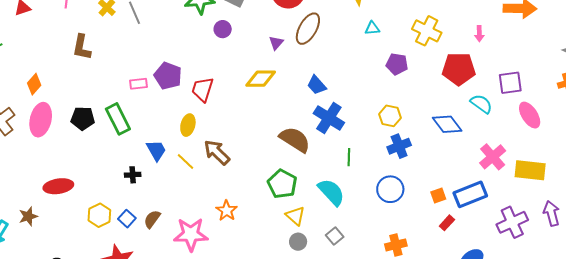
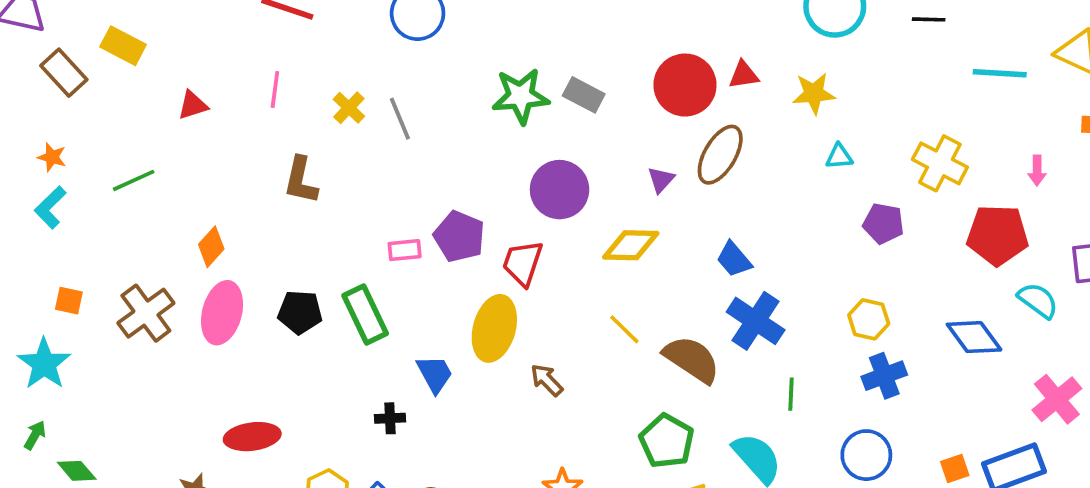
purple circle: (223, 29) -> (560, 190), moved, size x1.8
yellow ellipse: (188, 125) -> (494, 328), size x1.6
brown arrow: (217, 152) -> (547, 380), size x0.7
yellow line: (186, 161) -> (624, 329), moved

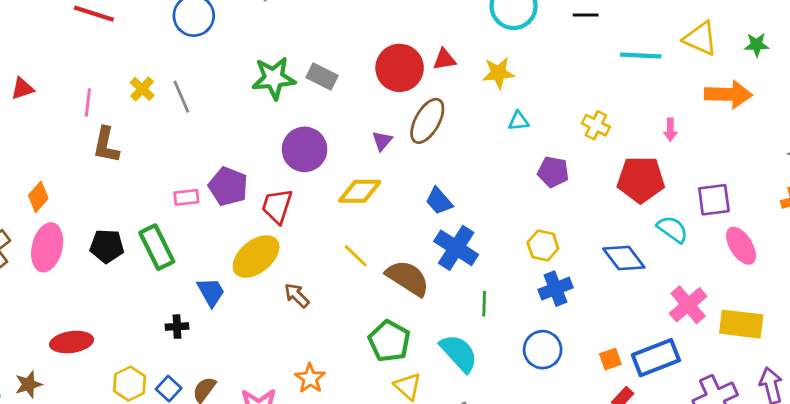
pink line: (275, 89) -> (88, 102), moved
yellow cross: (940, 163) -> (596, 125), size x0.7
yellow ellipse: (494, 328) -> (256, 256), turned 36

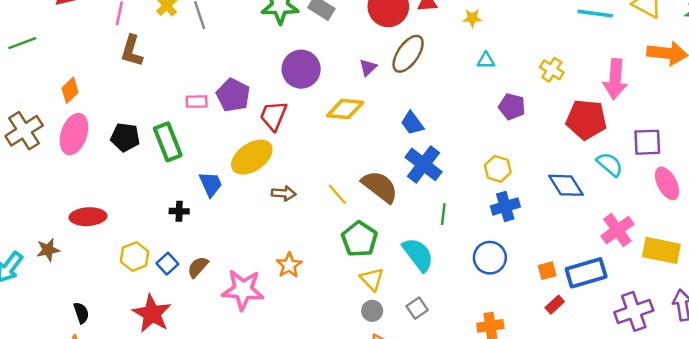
yellow star: (498, 73) -> (472, 18), size x0.7
pink arrow: (670, 130) -> (615, 79), size x2.0
yellow line: (356, 256) -> (337, 194), moved
brown arrow: (297, 295) -> (284, 193), turned 135

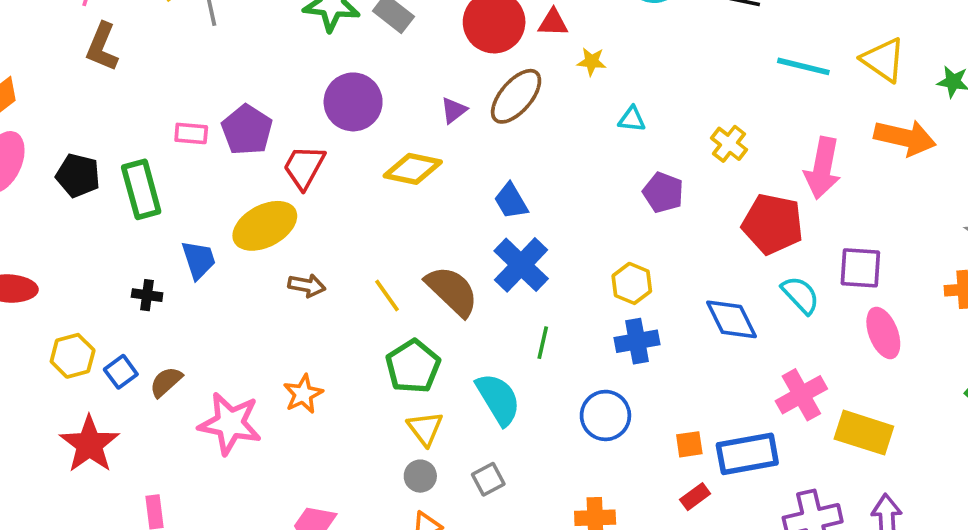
yellow star: (472, 18) -> (592, 62), moved

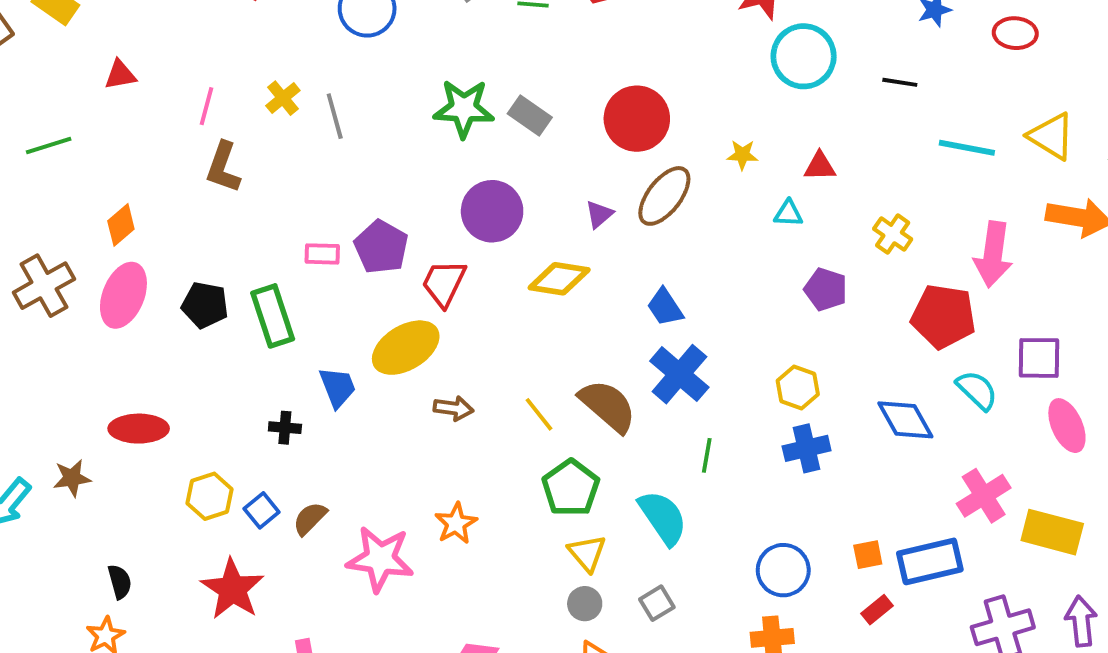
red triangle: (553, 23) -> (820, 166), moved
blue circle: (605, 415) -> (783, 570), moved

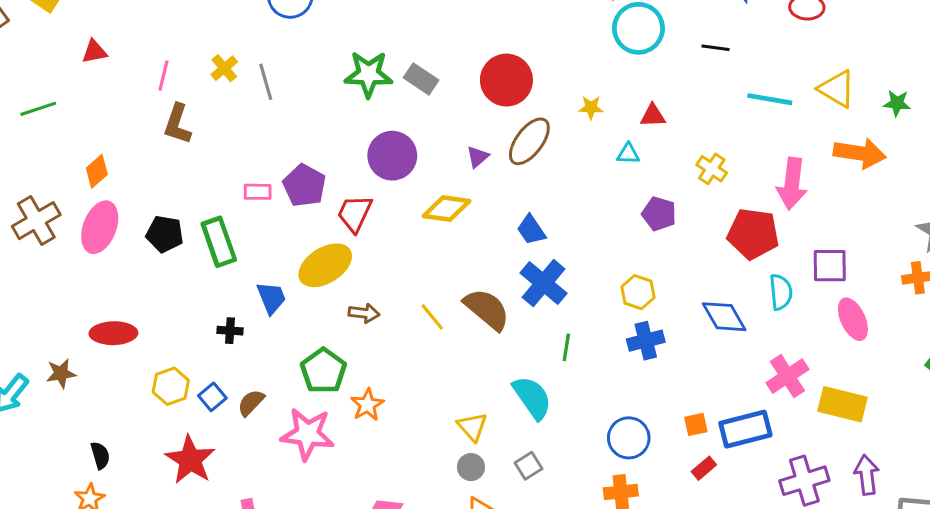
cyan semicircle: (977, 390) -> (781, 292), turned 42
green pentagon: (571, 488) -> (323, 371), moved

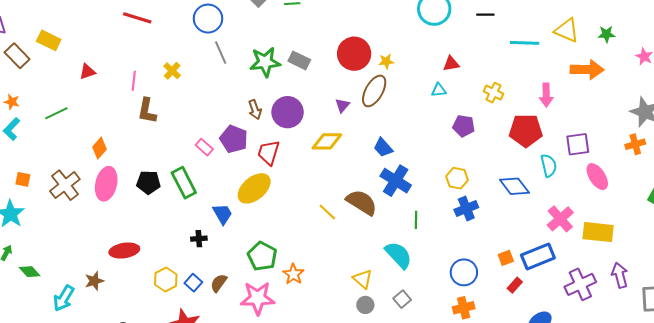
gray line: (266, 82) -> (221, 53), moved
yellow star: (591, 108) -> (386, 61), moved
pink arrow: (792, 184) -> (546, 95), size x0.7
pink rectangle: (258, 192) -> (204, 147), turned 48
brown arrow: (364, 313) -> (255, 110), moved, turned 72

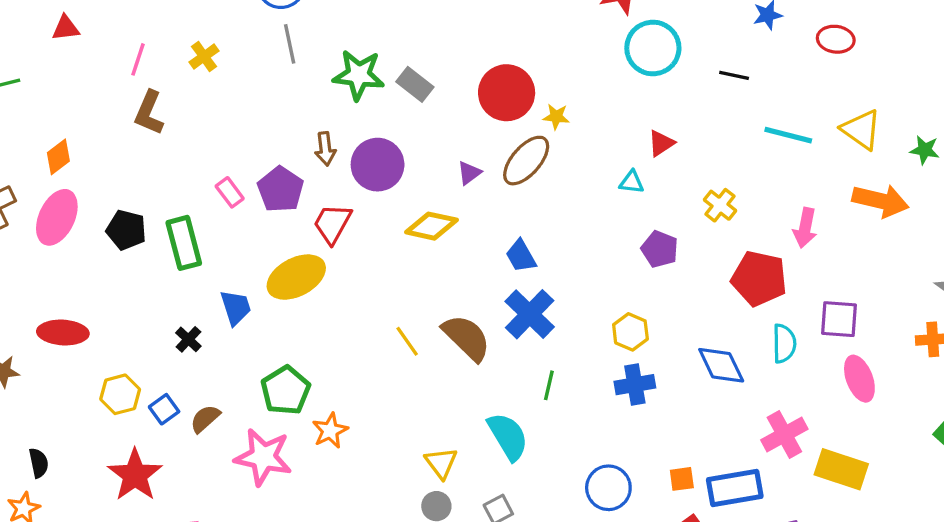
red triangle: (451, 64) -> (661, 143), turned -36
black cross: (199, 239) -> (188, 339), turned 35

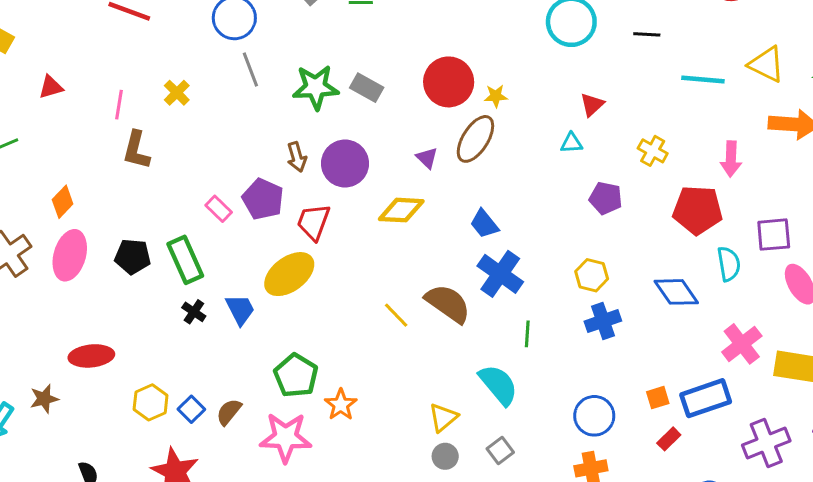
purple triangle: (469, 173) -> (427, 158), turned -30
black cross: (188, 339) -> (194, 312), moved
yellow triangle: (441, 463) -> (443, 417), turned 36

